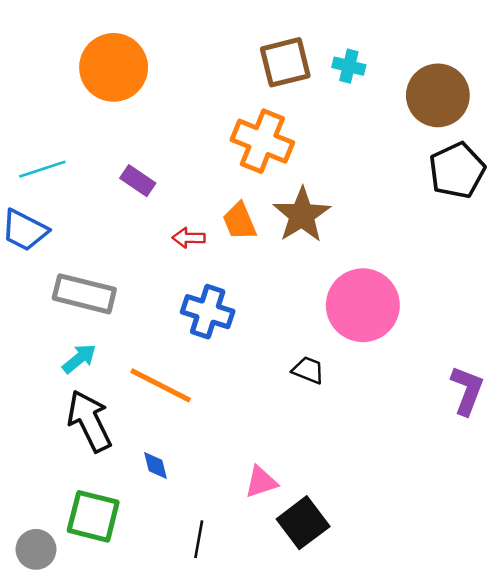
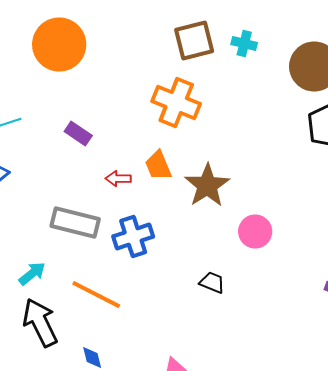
brown star: (302, 215) -> (207, 186), moved
gray rectangle: (84, 294) -> (75, 222), moved
pink circle: (363, 305) -> (255, 232), size x0.6
blue cross: (208, 312) -> (133, 236), turned -36

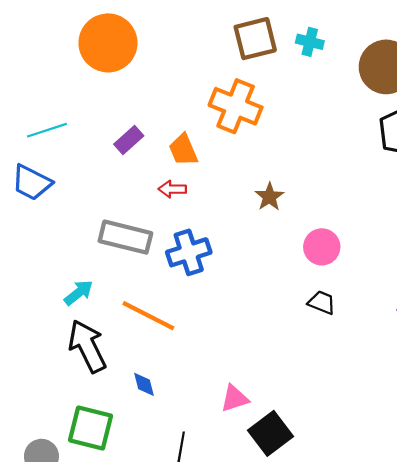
purple rectangle: (78, 134) -> (129, 140), turned -76
orange trapezoid: (158, 166) -> (183, 150), moved
brown star: (207, 186) -> (269, 197), size x0.6
black trapezoid: (212, 282) -> (322, 303), moved

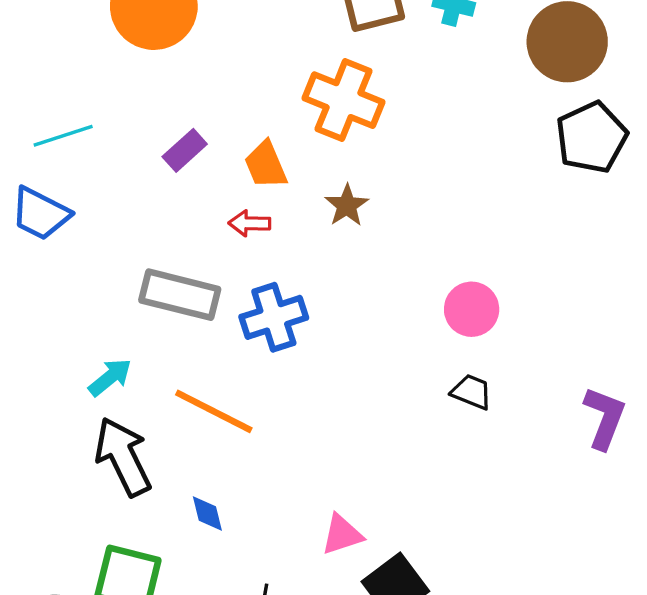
brown star: (269, 197) -> (347, 205), moved

